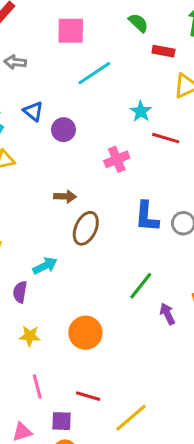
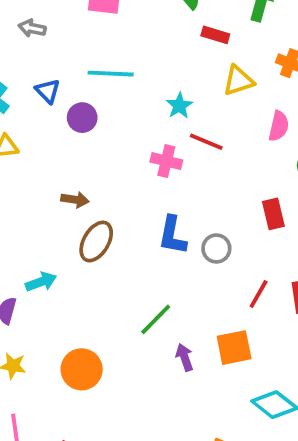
cyan line: (94, 73) -> (111, 74), moved, turned 30
pink cross: (117, 159) -> (166, 161), moved, turned 30

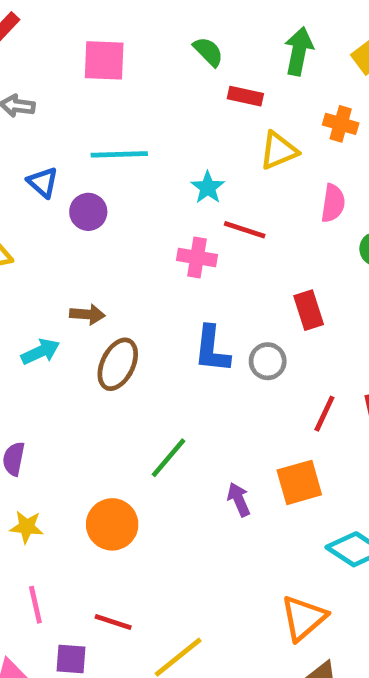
red rectangle: (273, 214) -> (309, 310), moved
cyan arrow: (41, 282) -> (40, 352), moved
green line: (156, 319) -> (168, 458), moved

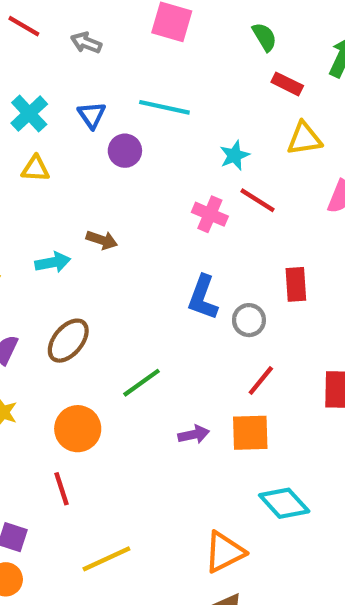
brown ellipse: (118, 364) -> (68, 341), moved
red line: (324, 414) -> (261, 380), moved
purple arrow: (239, 499) -> (194, 434), turned 88
red line: (113, 622) -> (61, 489), moved, turned 40

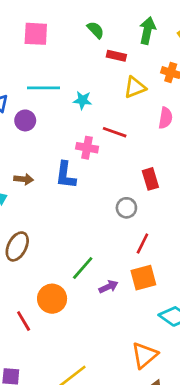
cyan star: (235, 155) -> (82, 100), moved, turned -30
blue L-shape: (203, 297) -> (66, 175), moved
green line: (141, 383) -> (83, 268), moved
orange circle: (78, 429) -> (52, 299), moved
red line: (61, 489) -> (24, 321), moved

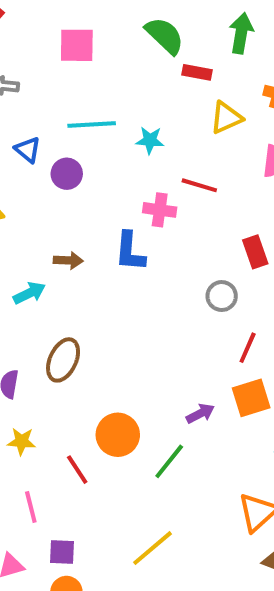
green semicircle: (96, 30) -> (165, 36), size x1.5
green line: (83, 268) -> (169, 461), moved

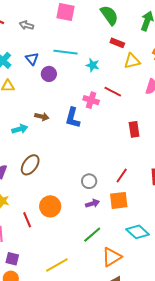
red rectangle: (197, 72) -> (117, 43), moved
gray circle: (222, 296) -> (89, 181), moved
green line: (169, 461) -> (92, 235), moved

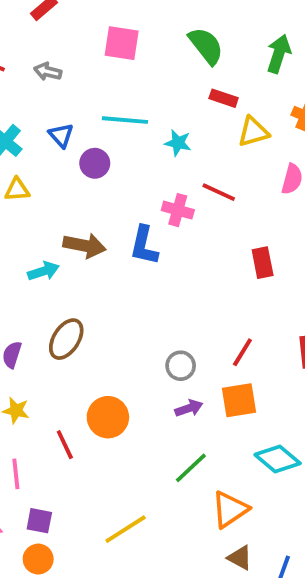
brown arrow: (42, 117) -> (84, 246), size x1.5

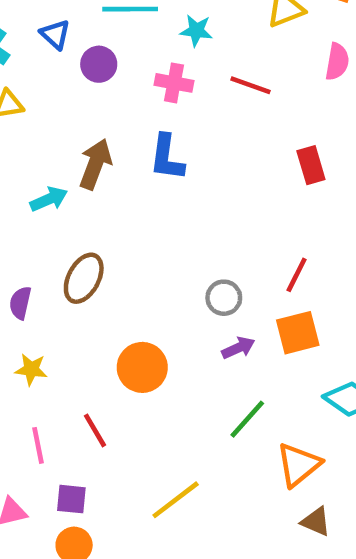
pink cross: (178, 210) -> (174, 83), moved
brown arrow: (84, 246) -> (95, 164), turned -75
red line: (65, 445) -> (95, 430), moved

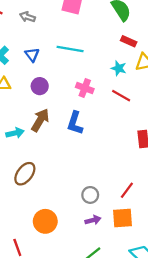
cyan star: (196, 31) -> (119, 68), moved
purple circle: (99, 64) -> (40, 86), moved

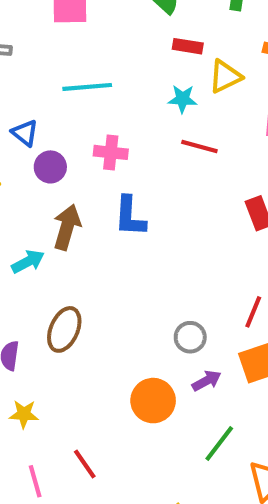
blue triangle: (32, 55) -> (25, 133), moved
pink cross: (85, 88) -> (111, 152), moved
orange circle: (45, 221) -> (153, 401), moved

